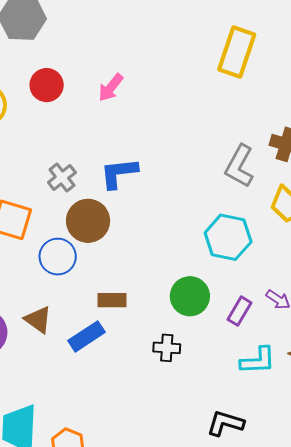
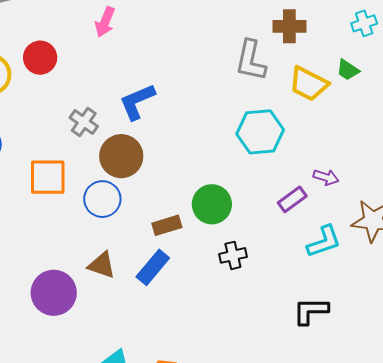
red circle: (47, 85) -> (40, 58), moved
green circle: (190, 296) -> (212, 204), moved
purple rectangle: (240, 311) -> (292, 199), turned 40

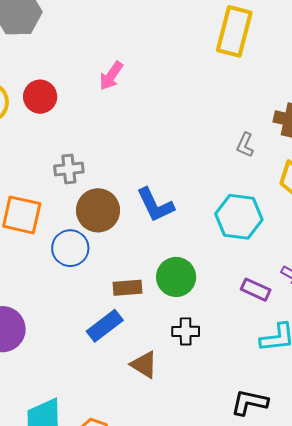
gray L-shape: (251, 60) -> (245, 145), size x0.6
blue L-shape: (137, 102) -> (155, 205), moved, turned -105
gray cross: (84, 122) -> (69, 169), turned 36
purple rectangle: (292, 199) -> (256, 290), turned 48
brown triangle: (102, 265) -> (144, 365), moved

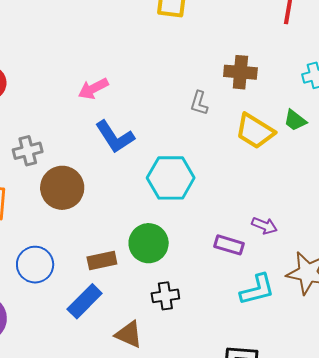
pink arrow: (111, 76) -> (93, 89), moved, turned 36
blue L-shape: (155, 205) -> (115, 137), moved
cyan hexagon: (239, 217) -> (171, 178), moved
blue circle: (70, 248) -> (35, 265), moved

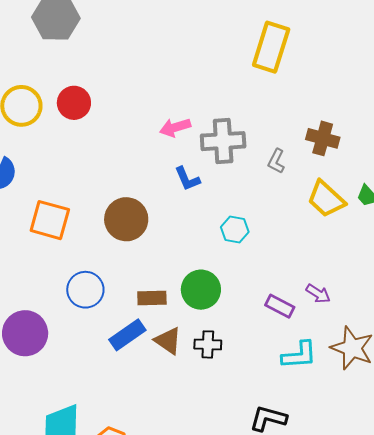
blue L-shape: (115, 137) -> (187, 179), size x0.7
gray cross: (28, 151) -> (223, 141), moved, size x1.5
cyan hexagon: (171, 178) -> (235, 230), size x0.6
brown triangle: (129, 334) -> (168, 341), moved

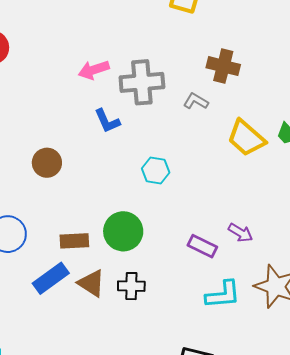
brown cross: (323, 138) -> (223, 66), moved
gray L-shape: (276, 161) -> (196, 101), turned 95
brown circle: (126, 219) -> (47, 163), size x0.7

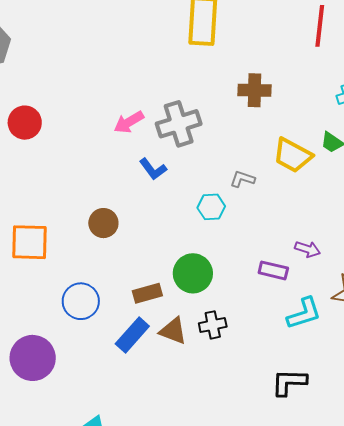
gray L-shape: (196, 101) -> (242, 179), moved

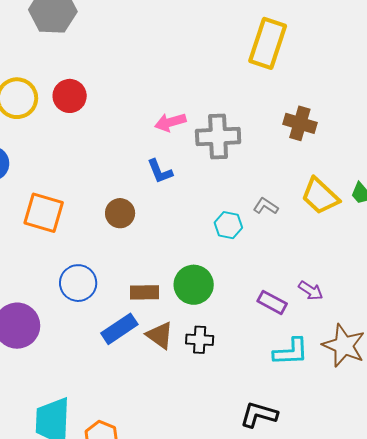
blue L-shape: (153, 169) -> (160, 171), moved

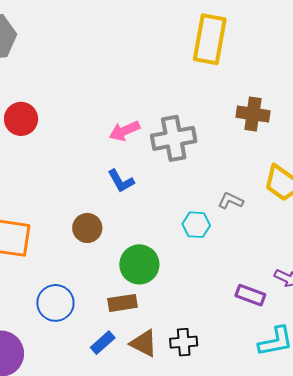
green circle: (194, 285) -> (139, 264), moved
blue rectangle: (119, 329) -> (103, 343), size x0.7

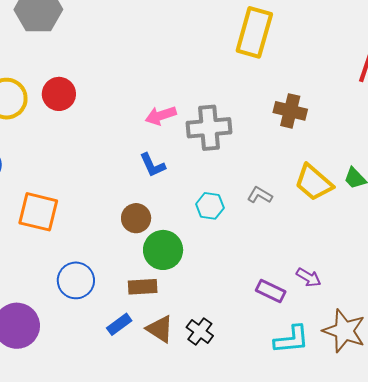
cyan hexagon: (196, 225) -> (210, 206), moved
brown circle: (87, 228) -> (136, 218), moved
black cross: (184, 342) -> (200, 332), turned 36

